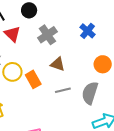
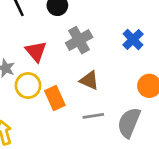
red triangle: (12, 34) -> (36, 51), moved

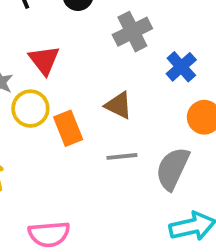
blue cross: (133, 39) -> (181, 67), moved
gray cross: (79, 40) -> (132, 32), moved

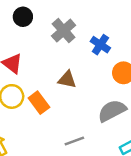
gray line: (122, 156) -> (74, 141), moved
gray semicircle: (173, 169) -> (112, 111), turned 52

